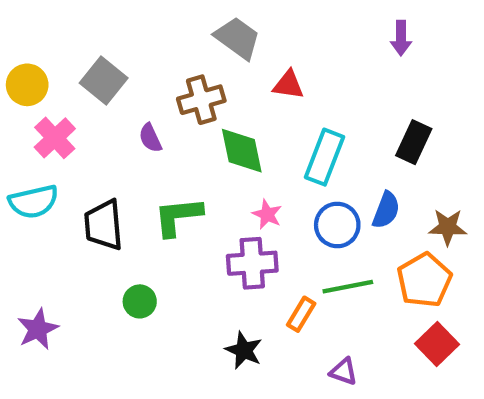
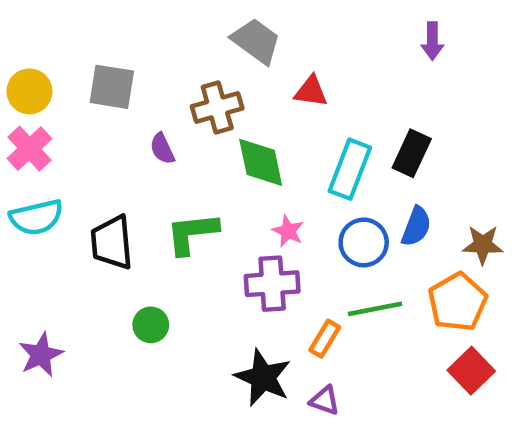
gray square: (104, 81) -> (112, 87), turned -30
pink cross: (55, 138) -> (29, 149), moved
black rectangle: (414, 142) -> (412, 153), moved
black star: (244, 350) -> (263, 378), size x1.4
purple triangle: (344, 372) -> (325, 400), moved

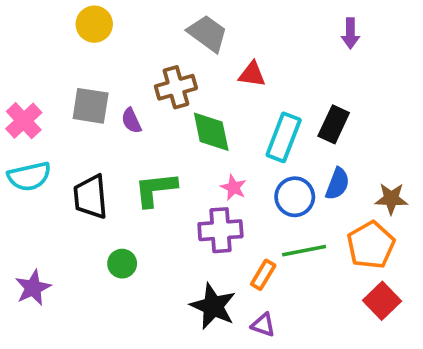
gray square: (112, 87) -> (91, 106), moved
yellow circle: (29, 91) -> (94, 24), moved

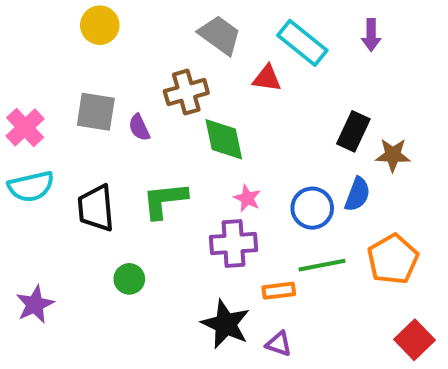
cyan rectangle: (284, 137) -> (302, 43), moved, turned -72
brown star: (391, 199) -> (393, 155), moved
orange rectangle: (263, 275) -> (279, 291), turned 52
red square: (382, 301) -> (414, 340), moved

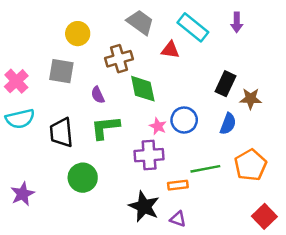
yellow circle: (100, 25) -> (78, 34), moved
purple semicircle: (139, 127) -> (98, 95), moved
blue circle: (312, 208) -> (184, 120), moved
green circle: (129, 279) -> (83, 178), size x1.5

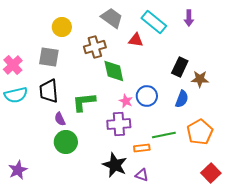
purple semicircle: (98, 95) -> (60, 119), moved
black trapezoid: (61, 133) -> (49, 91), moved
purple star: (23, 194) -> (18, 170), moved

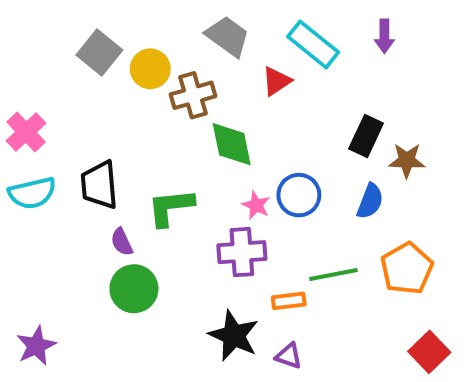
yellow circle: (62, 27) -> (150, 69), moved
red triangle: (136, 40) -> (276, 81), turned -42
gray square: (49, 57) -> (99, 53), moved, turned 30

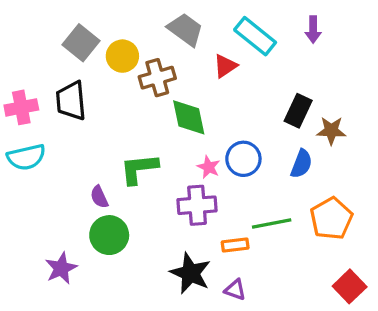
pink cross: (26, 132) -> (21, 107), turned 32
black trapezoid: (99, 185) -> (71, 101), moved
purple star: (36, 346) -> (61, 268), moved

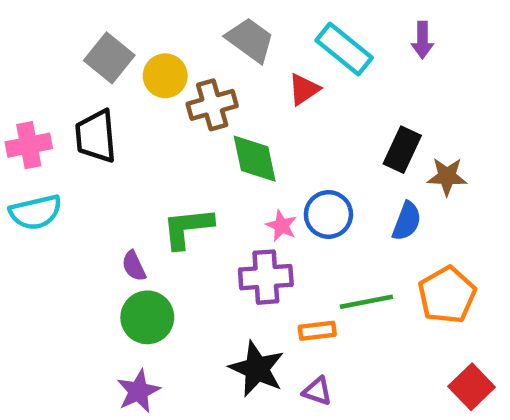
purple star: (61, 268) -> (138, 391), moved

